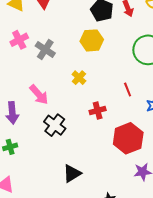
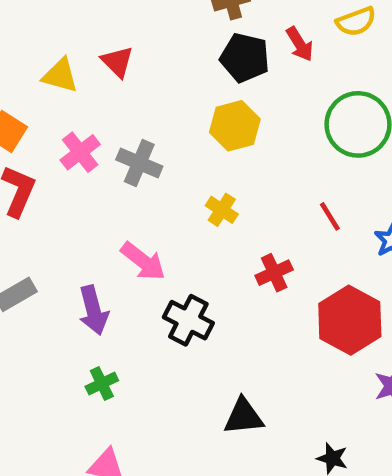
black triangle: (72, 173) -> (244, 416), turned 36

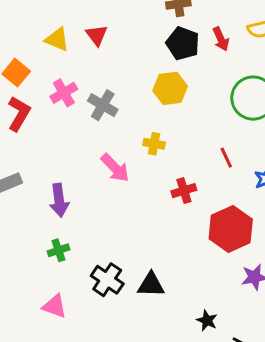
yellow cross: (222, 210) -> (154, 144), turned -30
pink arrow: (143, 261) -> (115, 168), moved
black cross: (188, 320) -> (107, 280), moved

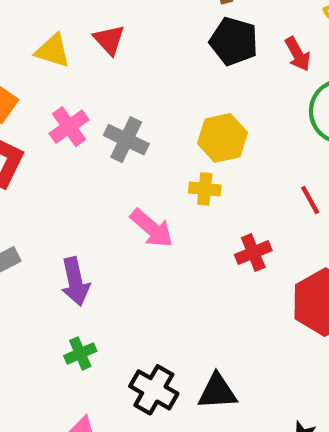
red arrow: (221, 39) -> (298, 54), moved
yellow hexagon: (170, 88) -> (222, 138), moved

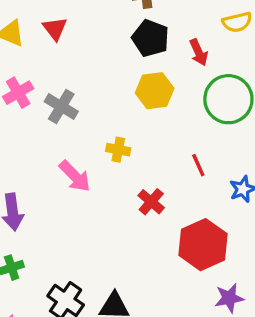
yellow hexagon: (222, 138) -> (155, 91), moved
red cross: (253, 253) -> (151, 202), turned -32

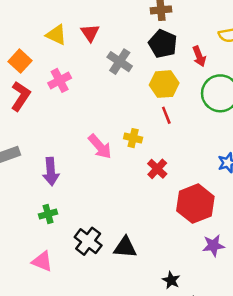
gray cross: (61, 106) -> (120, 62), moved
yellow cross: (118, 150) -> (133, 138), moved
red line: (198, 165) -> (166, 115), moved

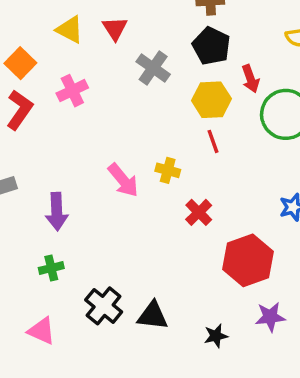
red arrow: (199, 56) -> (250, 79), moved
black star: (171, 280) -> (216, 336), moved, turned 30

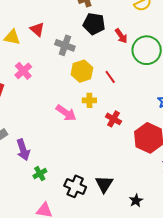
yellow hexagon: (211, 100) -> (82, 71), moved
purple arrow: (57, 212) -> (23, 150), moved
black triangle: (153, 316) -> (104, 184), turned -48
black star: (216, 336) -> (136, 200), moved

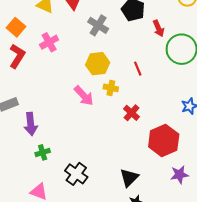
yellow hexagon: (82, 71) -> (98, 64), moved
black triangle: (104, 184) -> (129, 178), moved

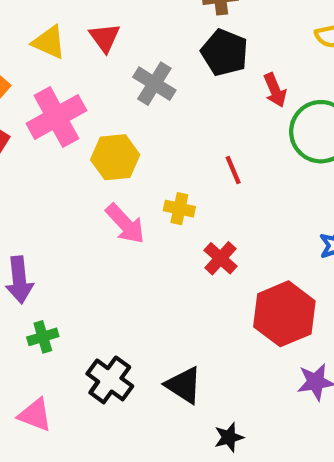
pink cross: (49, 42) -> (56, 117), size x1.5
yellow hexagon: (98, 64) -> (115, 157), moved
black triangle: (129, 178) -> (184, 385), moved, turned -42

